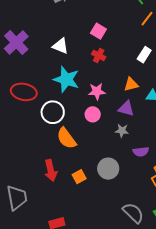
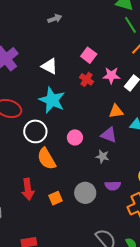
pink star: (97, 91) -> (111, 76), moved
purple semicircle: (141, 152) -> (113, 186), moved

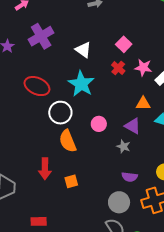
gray circle: (85, 193) -> (119, 202), moved

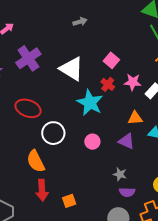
white triangle: (83, 50) -> (72, 69), size x1.5
cyan star: (81, 84) -> (90, 103), moved
orange semicircle: (68, 141) -> (36, 161), moved
gray star: (123, 146) -> (120, 174), moved

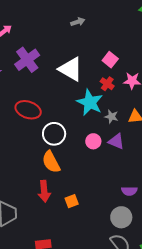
purple triangle: (126, 141) -> (116, 141), moved
orange semicircle: (36, 161) -> (51, 162), moved
gray star: (120, 174) -> (111, 117), moved

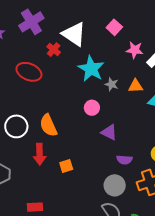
red cross: (107, 84) -> (54, 50), moved
white circle: (54, 134) -> (16, 126), moved
purple triangle: (116, 141) -> (109, 132), moved

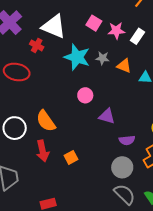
pink square: (114, 27) -> (94, 23), moved
gray star: (112, 84) -> (103, 58), moved
orange triangle: (136, 86) -> (124, 66), turned 35

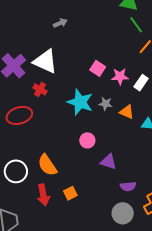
white triangle: (54, 26) -> (45, 61), moved
red ellipse: (17, 72) -> (19, 115), turned -30
orange square: (71, 157) -> (70, 193), moved

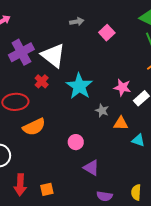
pink square: (98, 68) -> (107, 33), moved
cyan star: (80, 102) -> (79, 86), moved
orange triangle: (127, 112) -> (121, 123), turned -35
orange semicircle: (47, 165) -> (34, 127), moved, turned -95

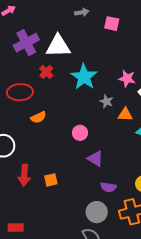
pink square: (107, 33) -> (112, 24), turned -35
white triangle: (53, 55) -> (58, 46), turned -40
orange semicircle: (34, 127) -> (38, 117), size x0.7

